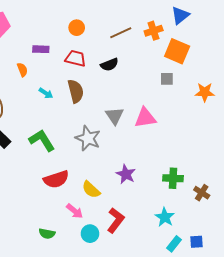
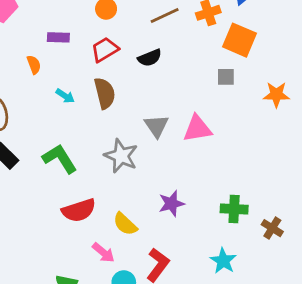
red trapezoid: (76, 58) -> (105, 50), turned -45
purple star: (126, 174) -> (171, 204), turned 30

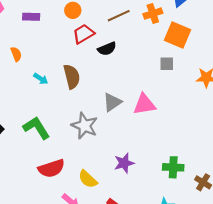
purple rectangle: (58, 37) -> (31, 17), moved
red trapezoid: (105, 50) -> (83, 34), moved
gray triangle: (156, 126) -> (112, 102), turned 30

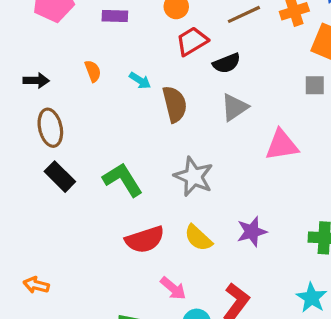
cyan arrow: (41, 79) -> (140, 81), moved
gray triangle: (112, 102) -> (234, 107), moved
yellow semicircle: (88, 179) -> (198, 238), moved

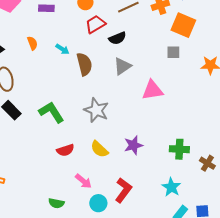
red semicircle: (145, 239) -> (65, 150), size x0.7

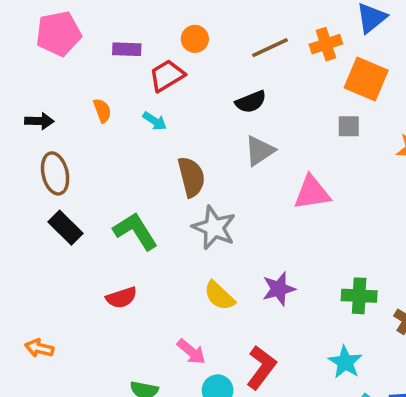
red trapezoid: (95, 24) -> (167, 76), moved
brown semicircle: (84, 64) -> (191, 177), moved
red semicircle: (65, 150) -> (121, 298), moved

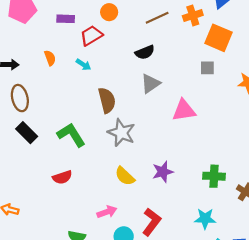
pink arrow: (191, 352) -> (107, 212), turned -60
cyan star: (345, 362) -> (205, 219), turned -30

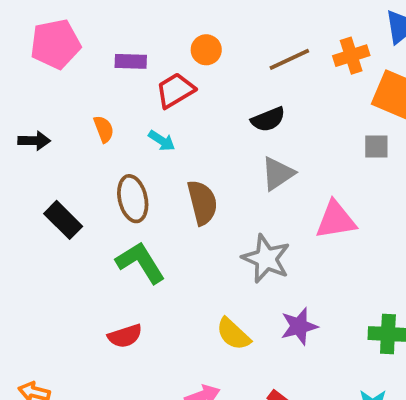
brown ellipse: (20, 98) -> (133, 199), moved
black rectangle: (27, 133) -> (63, 220), moved
gray star: (121, 133) -> (266, 259), moved

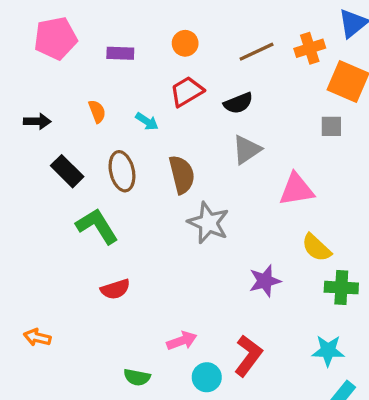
red trapezoid: (175, 90) -> (187, 91), moved
black rectangle: (63, 220) -> (67, 171), moved
gray star: (266, 259) -> (208, 223), moved
green L-shape: (140, 262) -> (97, 226), moved
yellow semicircle: (233, 334) -> (316, 248), moved

